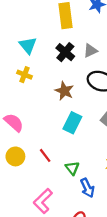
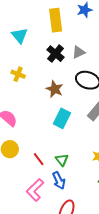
cyan triangle: (28, 45) -> (20, 36), moved
red line: (45, 155) -> (39, 159), moved
blue arrow: (87, 188) -> (59, 180), moved

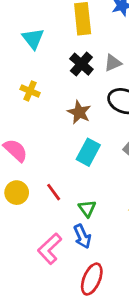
red line: (39, 159) -> (54, 192), moved

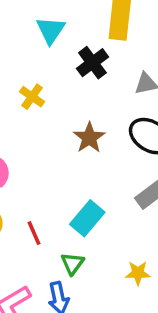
black cross: (81, 64) -> (92, 63), moved
cyan rectangle: (88, 152) -> (87, 218), moved

